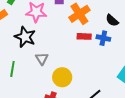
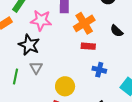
blue cross: (103, 38) -> (99, 70), moved
gray triangle: (42, 59) -> (36, 68), moved

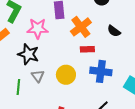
blue cross: (99, 70) -> (101, 71), size x1.5
yellow circle: (65, 86) -> (66, 75), moved

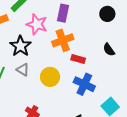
orange cross: (81, 27) -> (63, 40), moved
gray triangle: (38, 76) -> (23, 70), turned -40

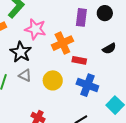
purple rectangle: (63, 13) -> (81, 17), moved
black semicircle: (109, 50) -> (109, 49), turned -80

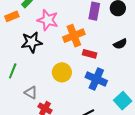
black star: (21, 52) -> (32, 42), turned 30
gray triangle: (25, 75) -> (31, 92), moved

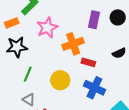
pink star: (48, 20) -> (47, 28), turned 30
black star: (32, 42) -> (17, 47), moved
green line: (13, 71) -> (28, 74), moved

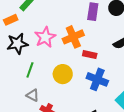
pink star: (47, 28) -> (45, 37), moved

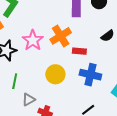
green line: (30, 70) -> (15, 81), moved
gray triangle: (33, 95) -> (29, 100), turned -48

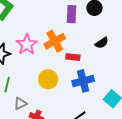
blue cross: (90, 75) -> (83, 81), turned -30

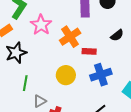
pink star: (27, 44) -> (41, 25), moved

